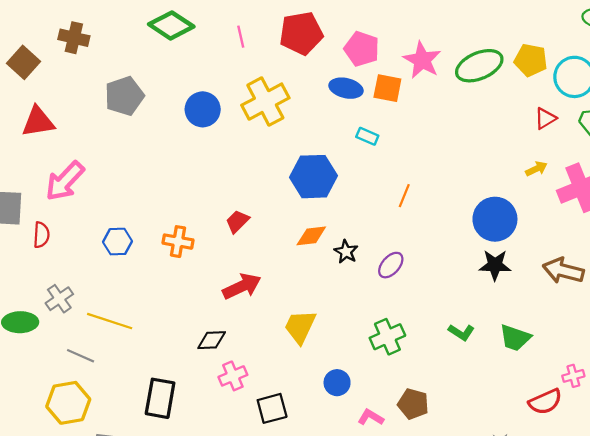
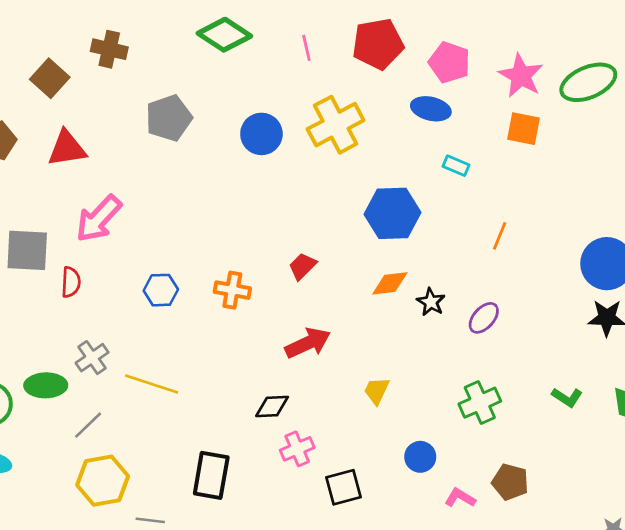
orange square: (387, 88) -> (523, 129), moved
yellow trapezoid: (300, 327) -> (377, 391), size x0.7
gray line: (81, 356) -> (88, 425), moved, turned -68

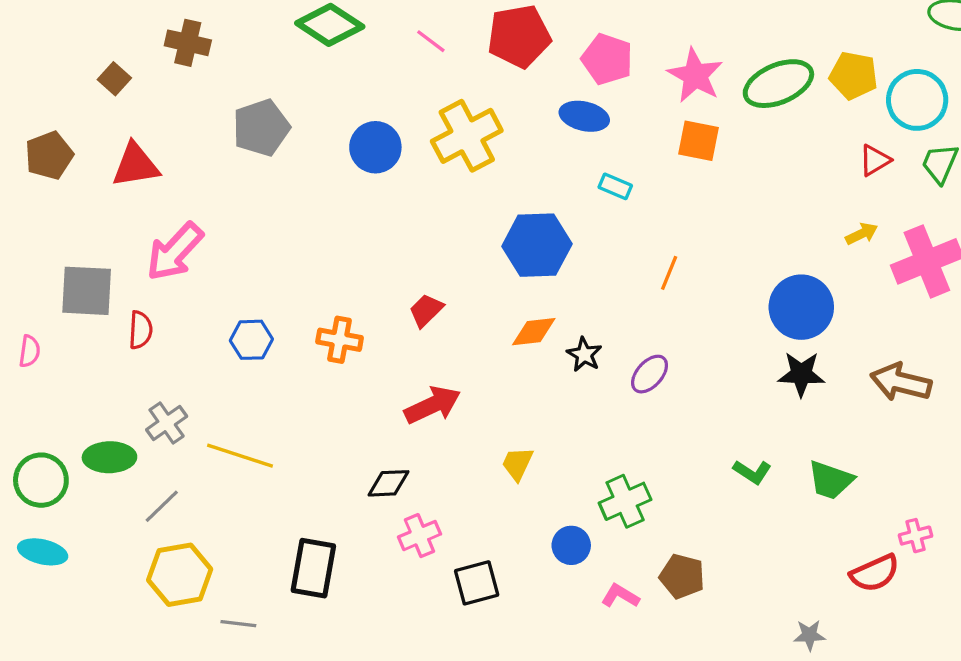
pink line: (306, 48) -> (431, 41), turned -40
brown square: (50, 78) -> (114, 79), size x0.7
green cross: (480, 403) -> (625, 501), moved

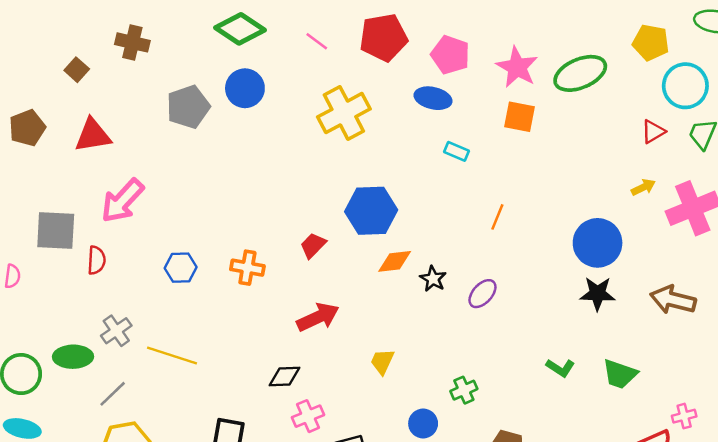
yellow pentagon: (853, 75) -> (651, 42), moved
blue circle: (375, 147) -> (245, 88), moved
blue hexagon: (537, 245) -> (371, 211), moved
green cross: (625, 501) -> (464, 390), size x0.7

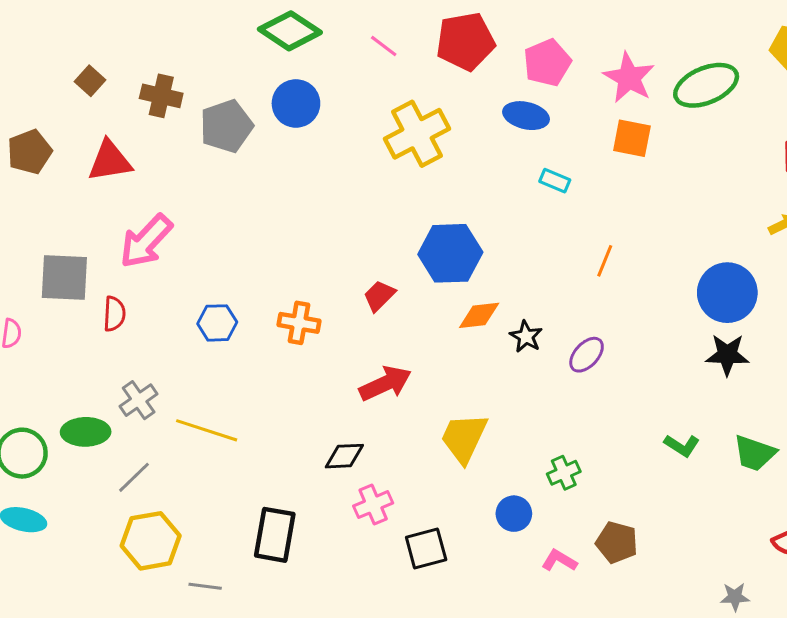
brown cross: (132, 42) -> (161, 96), moved
pink pentagon: (450, 55) -> (547, 63), turned 30
yellow trapezoid: (382, 362) -> (464, 438), size x1.6

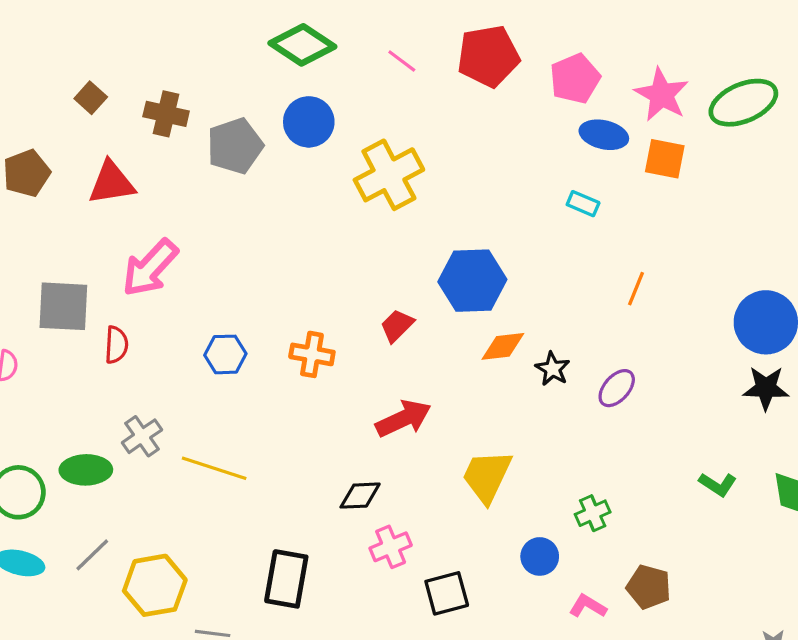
blue ellipse: (526, 116) -> (604, 135), moved
yellow cross: (417, 134) -> (389, 175), moved
gray line: (134, 477) -> (92, 555), moved

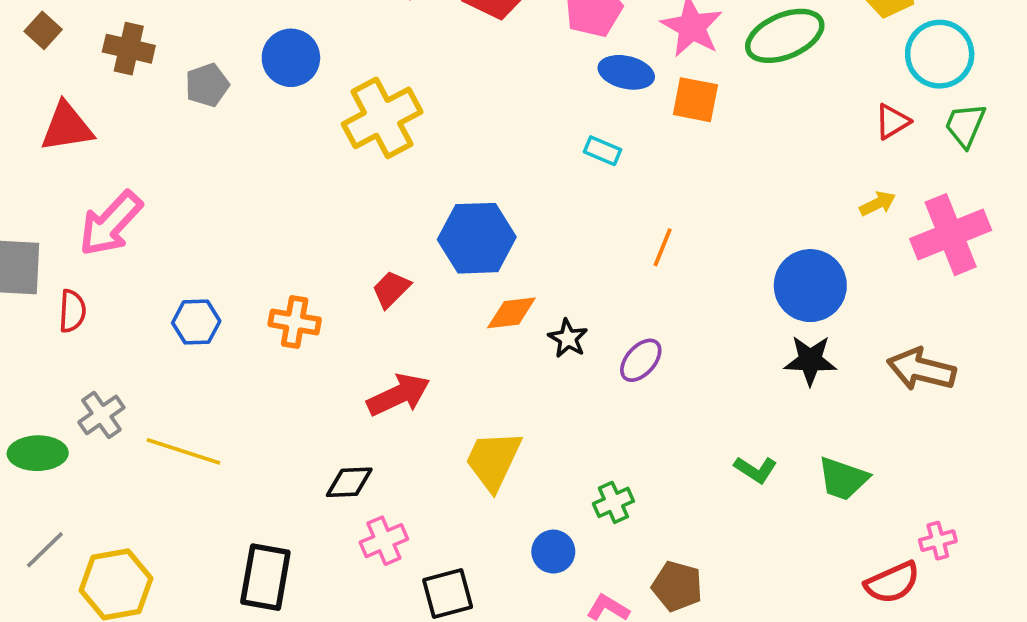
gray pentagon: (235, 146) -> (207, 85), size x0.7

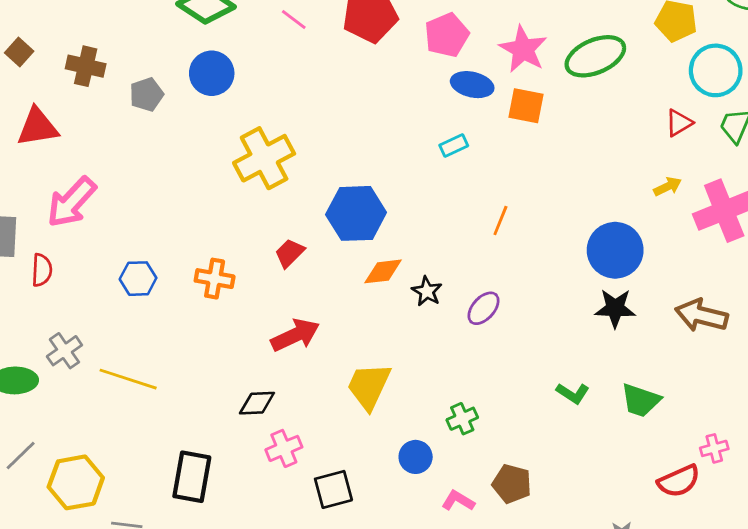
yellow cross: (382, 118) -> (264, 158), moved
cyan rectangle: (603, 151) -> (454, 145), turned -48

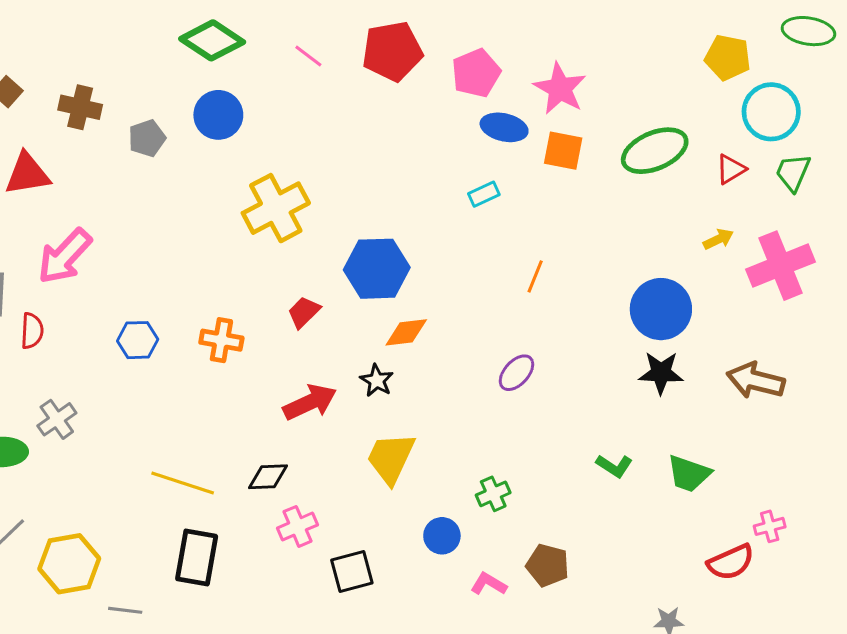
green ellipse: (595, 56) -> (655, 151), moved
black star: (427, 291) -> (377, 380), moved
yellow line: (128, 379) -> (183, 483), moved

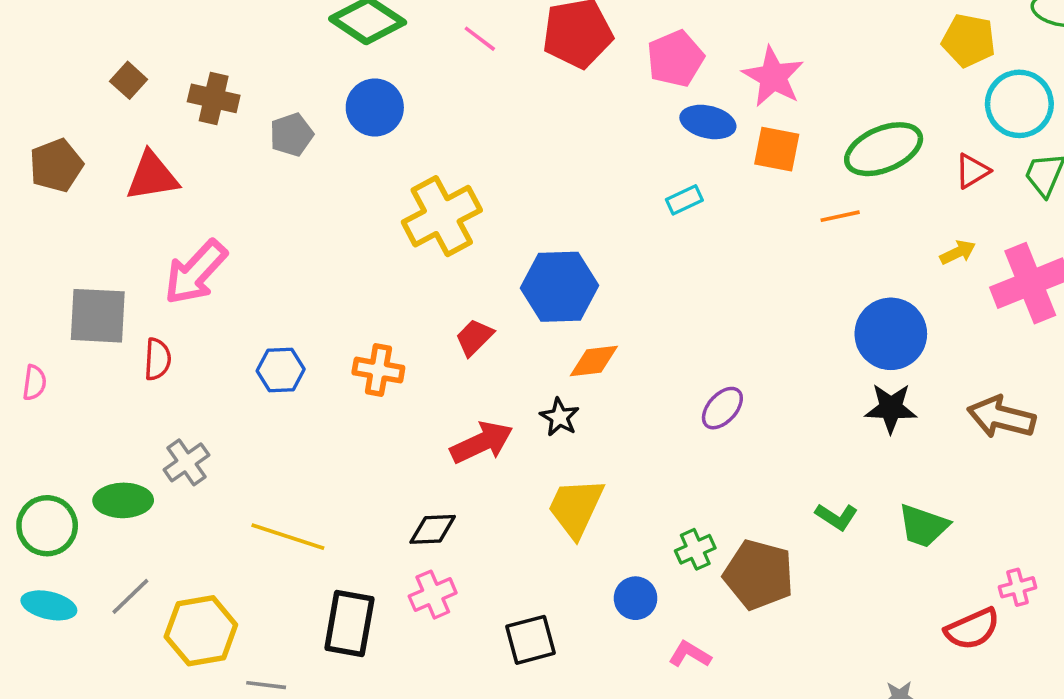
orange line: (535, 276) -> (840, 216), moved, turned 56
yellow line: (183, 483) -> (288, 537), moved
pink cross: (298, 526) -> (433, 595), moved
brown pentagon: (548, 565) -> (759, 575), moved, size x1.4

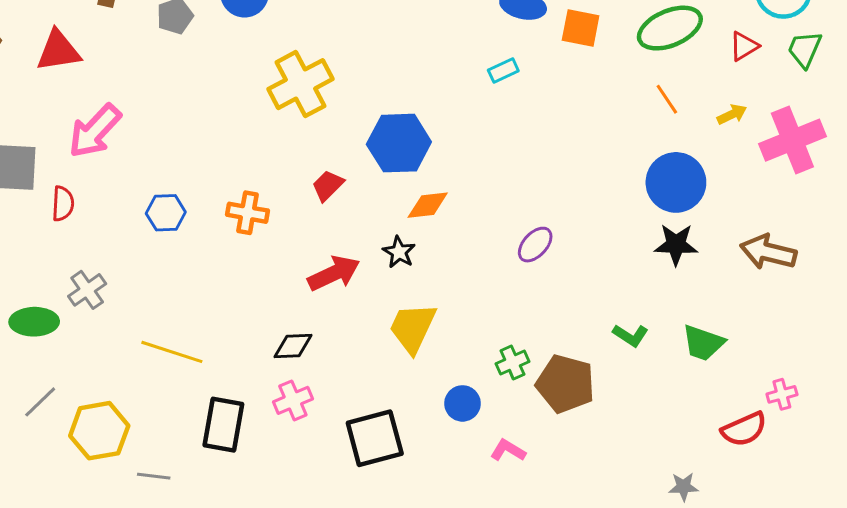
orange line: (840, 216) -> (667, 99), moved, turned 68
black square: (530, 640) -> (375, 438), size x1.4

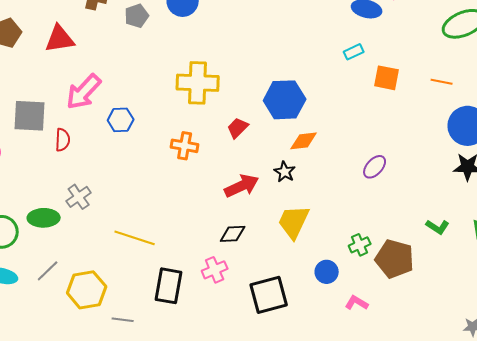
orange square: (581, 28) -> (387, 78), moved
yellow cross: (301, 84) -> (198, 83), moved, turned 30
orange line: (667, 99) -> (442, 82), moved, turned -45
blue hexagon: (166, 213) -> (121, 120), moved
black diamond: (293, 346) -> (233, 234), moved

